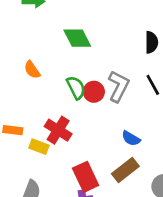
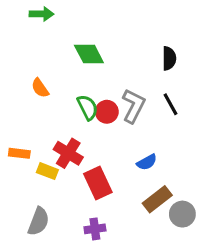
blue semicircle: (131, 138) -> (147, 162), turned -60
brown rectangle: (125, 170) -> (157, 199), moved
red rectangle: (86, 177) -> (98, 183), moved

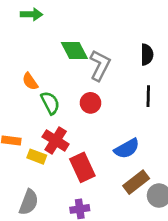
black line: (171, 104) -> (148, 96), turned 30
gray L-shape: (133, 106) -> (100, 65), moved
green semicircle: (87, 107) -> (50, 103), moved
blue semicircle: (147, 162) -> (127, 149), size x1.4

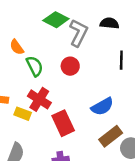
green diamond: (74, 51) -> (56, 20), turned -35
black semicircle: (147, 55) -> (109, 23), moved, turned -84

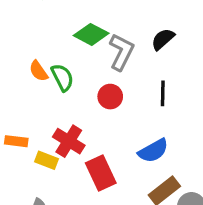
black semicircle: (109, 23) -> (163, 39), turned -48
black line: (121, 60) -> (163, 93), moved
green semicircle: (35, 66) -> (62, 77), moved

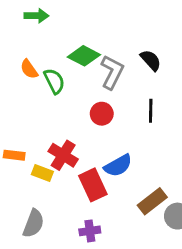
black semicircle: (163, 39) -> (151, 60), turned 90
orange semicircle: (39, 71) -> (29, 69), moved
green semicircle: (62, 77) -> (54, 81), moved
blue semicircle: (153, 151) -> (118, 166), moved

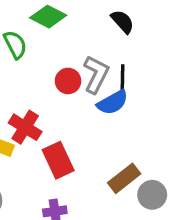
gray L-shape: (112, 72) -> (96, 74), moved
blue semicircle: (118, 166) -> (113, 102), moved

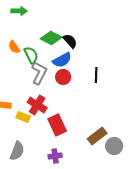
black semicircle: (122, 22) -> (70, 41), moved
gray L-shape: (96, 74) -> (39, 73), moved
blue semicircle: (113, 102) -> (62, 60), moved

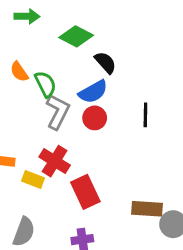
green diamond: (51, 38) -> (76, 36), moved
brown rectangle: (97, 136) -> (147, 209), turned 42

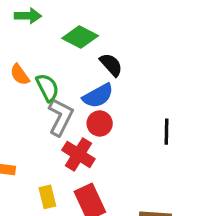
black line: (145, 115) -> (167, 132), moved
red cross: (55, 161) -> (78, 154), moved
yellow rectangle: (33, 180) -> (47, 197), moved, turned 55

